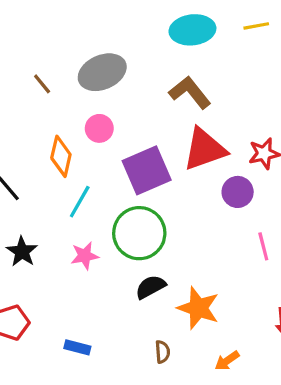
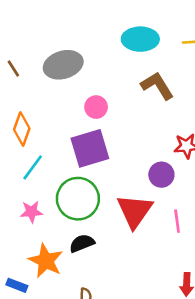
brown L-shape: (190, 92) -> (157, 86), moved
pink circle: (99, 128) -> (96, 107), moved
red triangle: (205, 149) -> (135, 211), moved, turned -42
orange star: (198, 308) -> (46, 261), moved

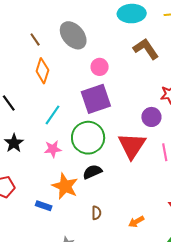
gray ellipse: (63, 65) -> (73, 35), turned 68
orange diamond: (22, 129) -> (42, 71), moved

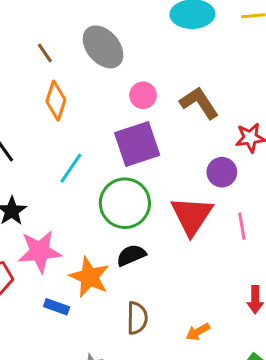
brown L-shape: (146, 49) -> (199, 103), moved
pink star: (53, 149) -> (40, 251), moved, size x1.6
brown semicircle: (96, 213) -> (137, 318), size x1.5

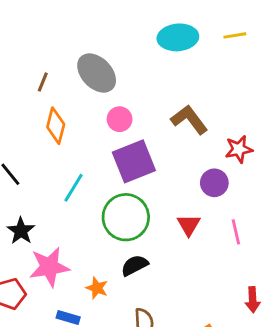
brown line: (45, 53) -> (43, 82), turned 60
pink circle: (143, 95) -> (120, 119), moved
red triangle: (192, 216) -> (189, 225), size x0.6
orange star: (89, 277) -> (97, 288), size x0.6

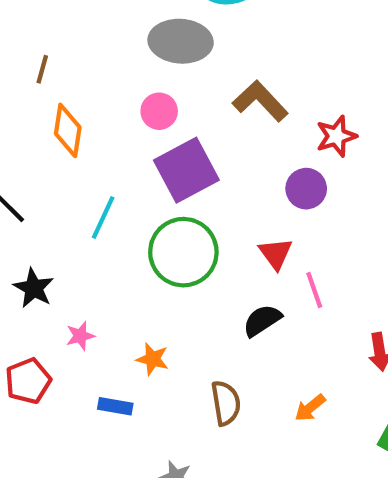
gray ellipse: (97, 73) -> (181, 41), moved, turned -36
pink line: (236, 232) -> (314, 290), moved
black semicircle: (135, 265) -> (262, 320), moved
pink star: (49, 267) -> (80, 336), size x0.5

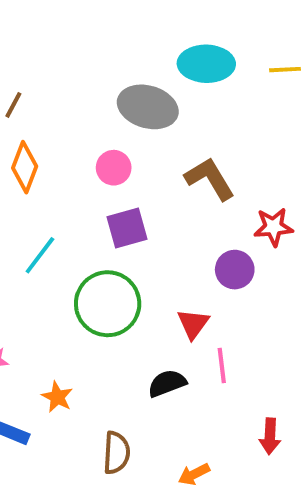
purple square: (186, 170) -> (127, 228), size x0.7

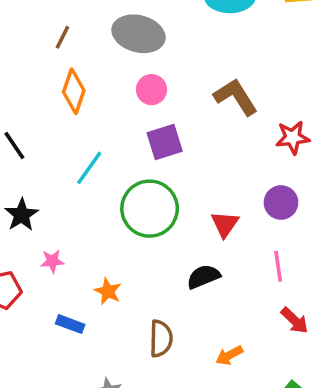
gray ellipse: (148, 107) -> (139, 34), moved
purple circle: (235, 270) -> (281, 202), moved
pink line: (222, 366) -> (278, 266), moved
red arrow: (270, 436) -> (295, 320), turned -48

